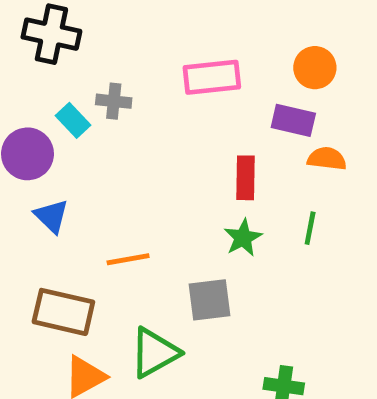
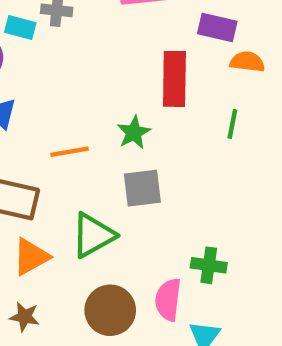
cyan rectangle: (73, 120) -> (20, 28), turned -32
red rectangle: (245, 178) -> (174, 79), size x1.4
green star: (243, 238) -> (134, 132), moved

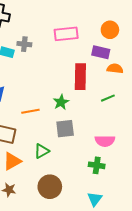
green line: (232, 124) -> (108, 98), turned 56
green triangle: (93, 235) -> (42, 151), size x0.7
pink semicircle: (168, 300) -> (105, 141), moved, turned -96

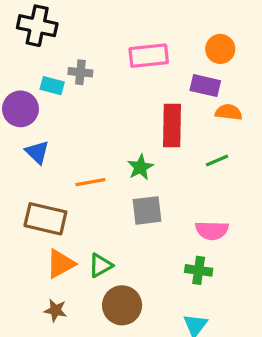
green triangle: (42, 151) -> (100, 265), moved

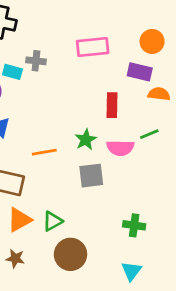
red rectangle: (172, 126) -> (112, 105), size x0.7
pink semicircle: (212, 230) -> (120, 148), moved

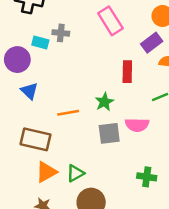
pink rectangle: (93, 47) -> (110, 21), turned 64
purple rectangle: (140, 72) -> (152, 43), turned -50
pink semicircle: (120, 148) -> (137, 125), moved

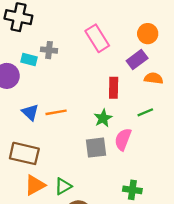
blue triangle: (29, 91) -> (30, 112), moved
green star: (104, 102) -> (103, 118), moved
orange line: (68, 113) -> (56, 112), moved
pink semicircle: (137, 125) -> (123, 139), turned 110

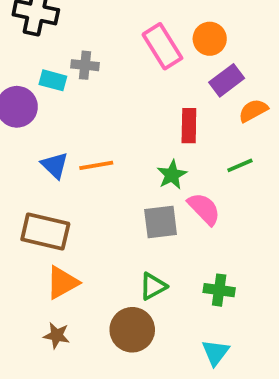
orange circle: (148, 34) -> (210, 39), moved
orange semicircle: (154, 78) -> (253, 111), turned -36
pink semicircle: (123, 139) -> (204, 209), turned 115
green triangle: (63, 186) -> (153, 286), moved

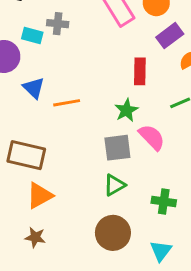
blue triangle: (55, 165) -> (34, 88), moved
green triangle: (153, 286) -> (114, 185), moved
brown circle: (132, 330) -> (113, 233), moved

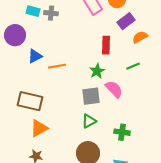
cyan rectangle: (32, 36) -> (33, 11), moved
blue triangle: (34, 88) -> (35, 56), turned 49

